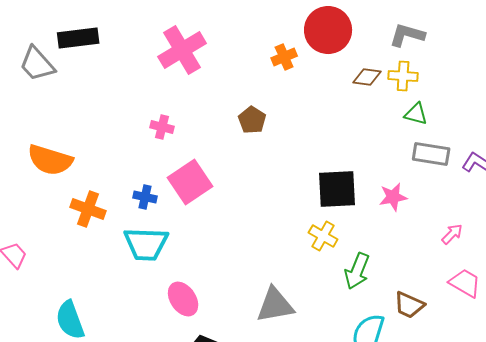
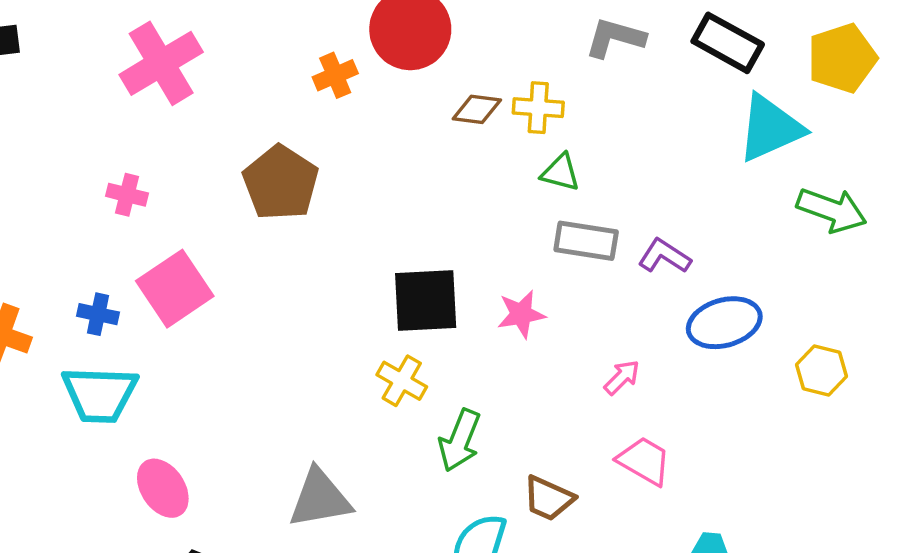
gray L-shape: (407, 35) -> (615, 38), moved
brown pentagon: (252, 120) -> (281, 183), size x1.6

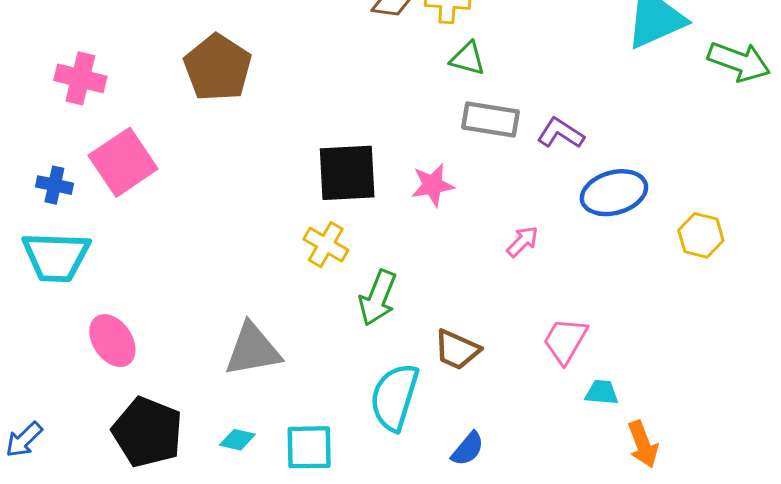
pink cross: (127, 195) -> (80, 78), size x1.4
green arrow: (832, 210) -> (739, 62), moved
pink trapezoid: (644, 461) -> (565, 341), moved, turned -90

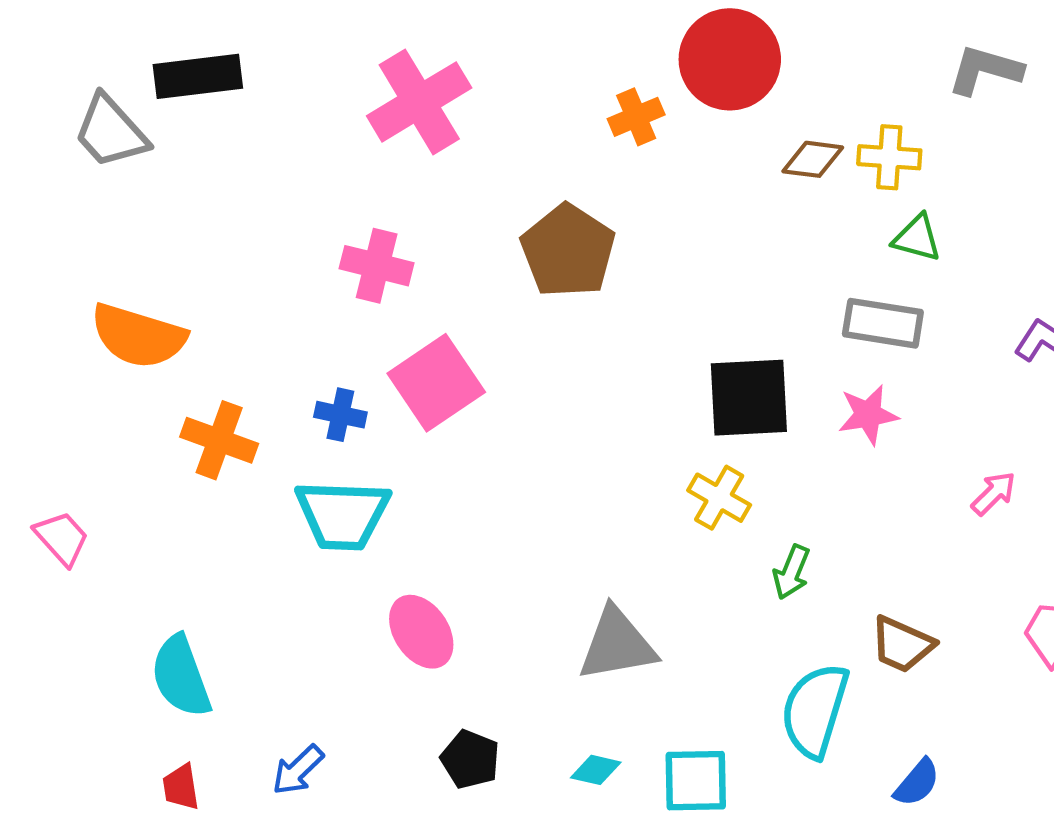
gray rectangle: (490, 119) -> (883, 323), moved
green arrow: (378, 298) -> (791, 572), size x0.7
black pentagon: (147, 432) -> (470, 759), size x0.6

